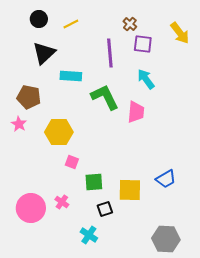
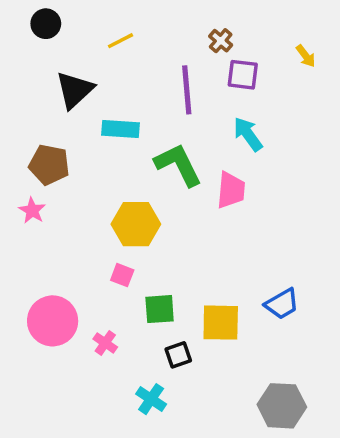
black circle: (39, 19) -> (46, 24), moved
yellow arrow: (180, 33) -> (306, 56), size x0.6
yellow hexagon: (59, 132) -> (136, 224), moved
pink circle: (31, 208) -> (53, 321), moved

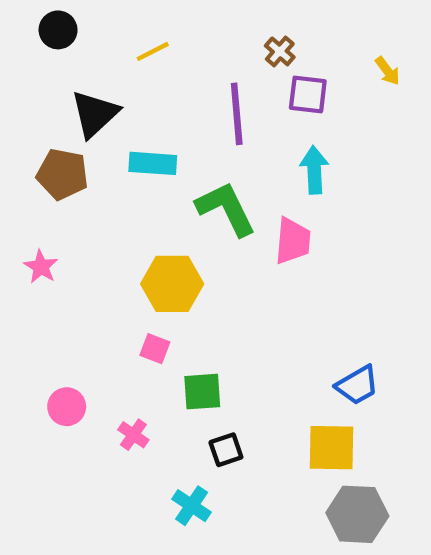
cyan arrow: (248, 134) -> (314, 170), turned 33
brown pentagon: (49, 165) -> (62, 174), moved
pink circle: (53, 321) -> (67, 407), size x0.6
yellow square: (221, 323) -> (331, 448), moved

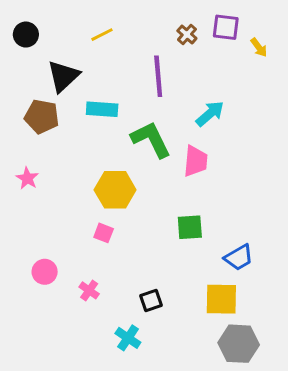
black circle: (58, 30) -> (26, 35), moved
purple square: (308, 95) -> (226, 27), moved
cyan arrow: (314, 170) -> (210, 114), turned 52
green square: (202, 392) -> (190, 227), moved

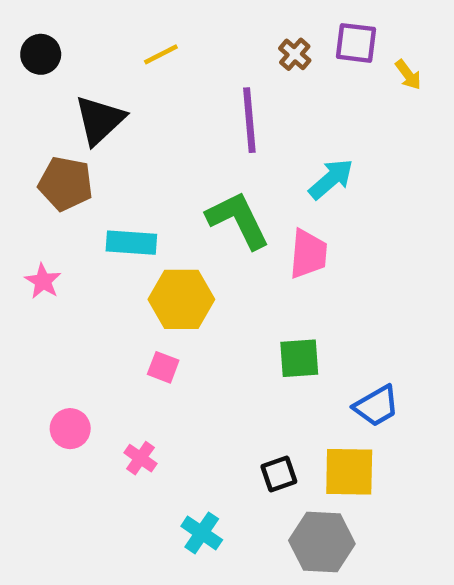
cyan rectangle: (102, 109) -> (131, 243), moved
black square: (151, 301) -> (279, 474), moved
gray hexagon: (239, 344) -> (322, 542), moved

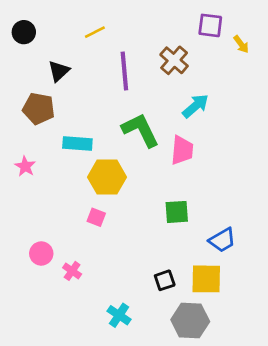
brown cross: (295, 54) -> (174, 60), moved, size x1.5
black triangle: (100, 120) -> (59, 71), size x0.7
purple line: (249, 120) -> (124, 71), moved
pink cross: (140, 458) -> (72, 271), moved

